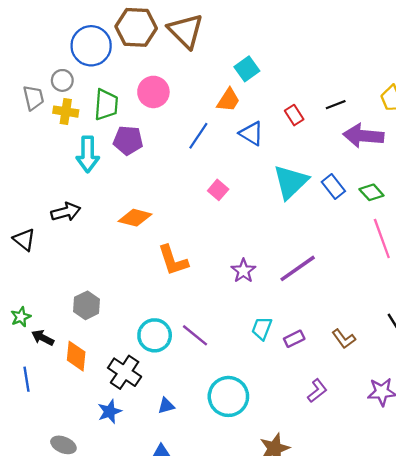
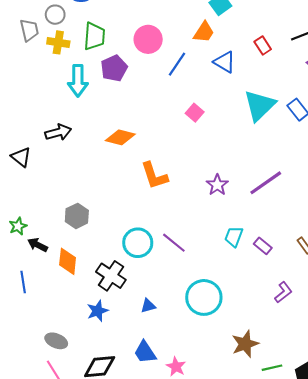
pink circle: (153, 92) -> (148, 39), moved
purple pentagon: (128, 140) -> (114, 68), turned -30
purple rectangle: (294, 339) -> (263, 246), turned 66

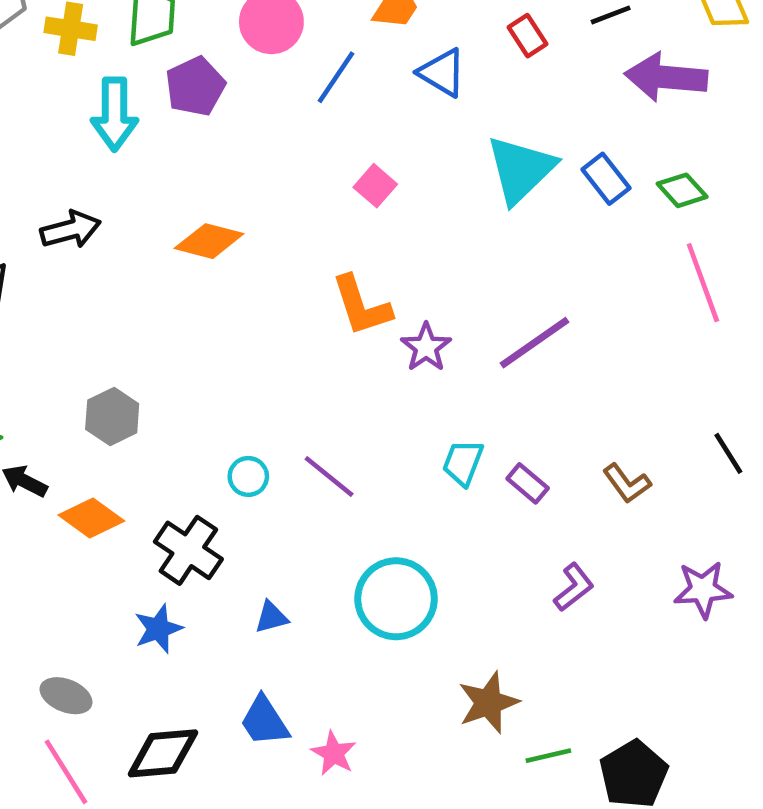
orange L-shape: (154, 176) -> (361, 306), moved
cyan circle: (138, 243) -> (248, 476), size x0.6
orange diamond: (68, 261) -> (91, 518), turned -60

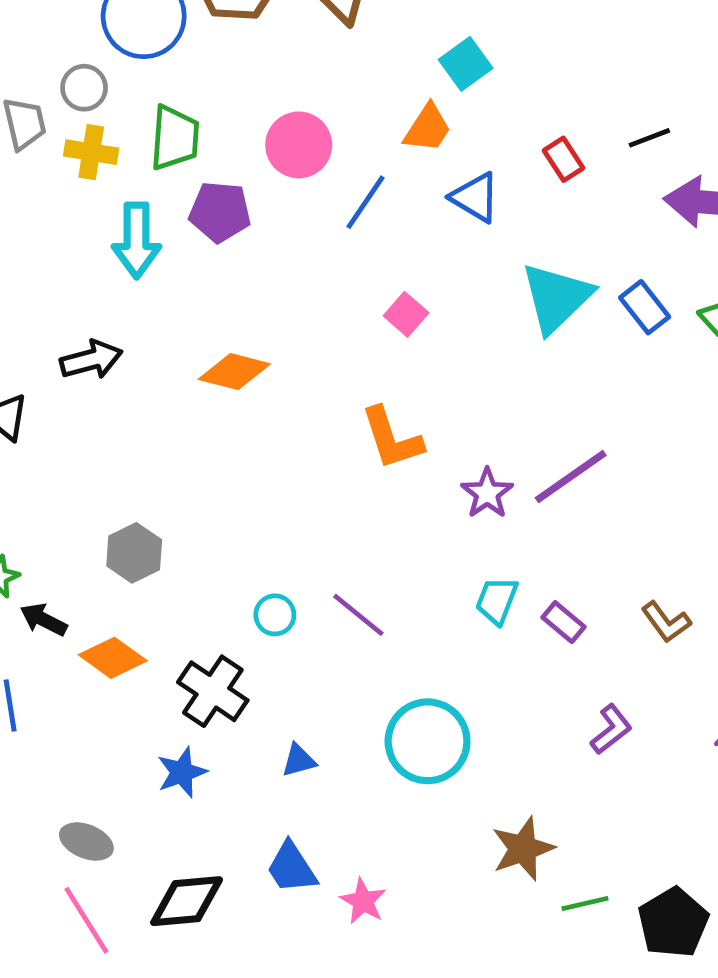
purple pentagon: (195, 86) -> (220, 212), turned 30
purple star: (426, 347) -> (487, 493), moved

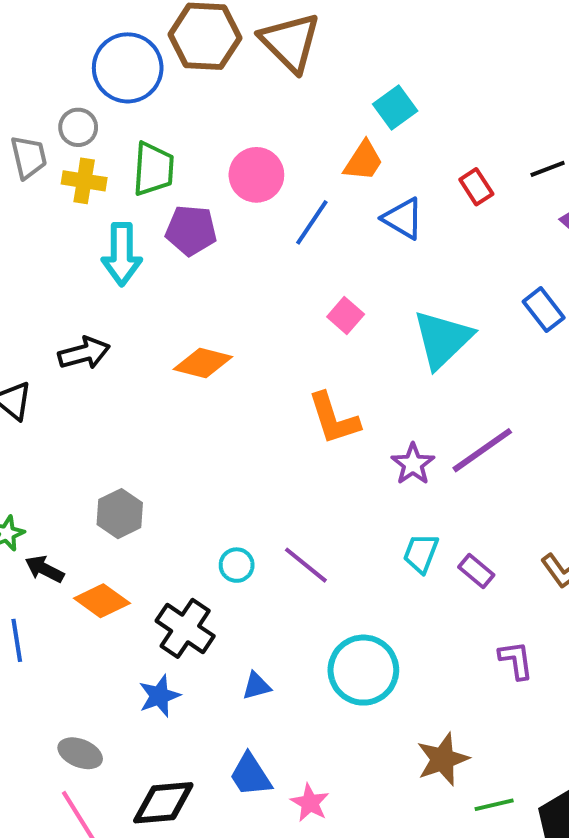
cyan triangle: (556, 298) -> (443, 339), moved
purple L-shape: (611, 729) -> (516, 660), turned -60

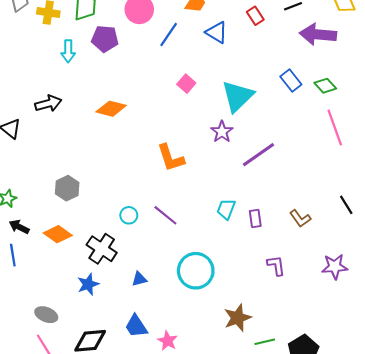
cyan arrow: (122, 254) -> (68, 51), size x0.7
orange L-shape: (334, 419) -> (171, 158), moved
purple star: (413, 464) -> (222, 132), moved
black arrow: (44, 569) -> (19, 227), moved
purple rectangle: (476, 571) -> (255, 218), turned 42

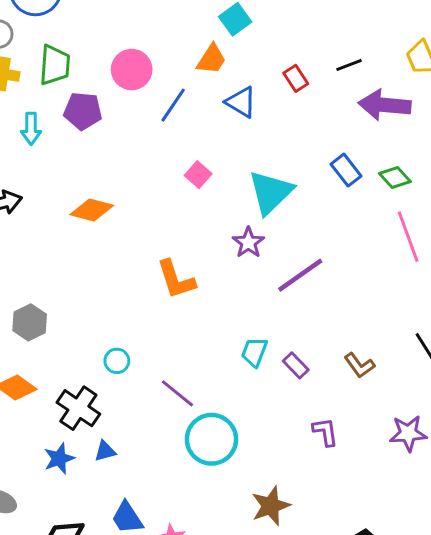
purple line: (165, 215) -> (177, 393), moved
purple rectangle: (255, 218) -> (296, 365), turned -36
blue triangle: (139, 279) -> (105, 451), moved

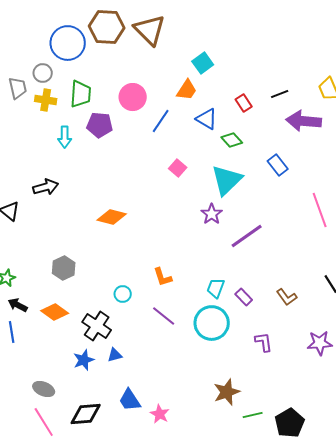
green diamond: (395, 177) -> (232, 140), moved
orange diamond: (92, 210) -> (112, 217), moved
orange L-shape: (176, 280) -> (163, 277), moved, size x0.7
cyan circle: (211, 439) -> (212, 323), moved

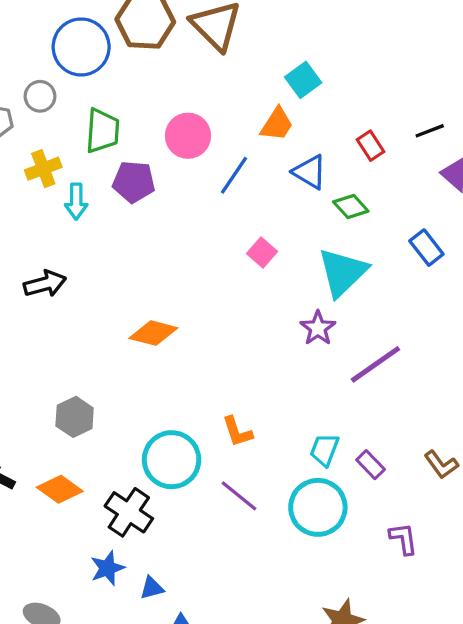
yellow cross: (46, 100) -> (43, 169), moved, turned -30
cyan circle: (123, 294) -> (172, 460), size x2.0
blue triangle: (115, 355) -> (152, 588), moved

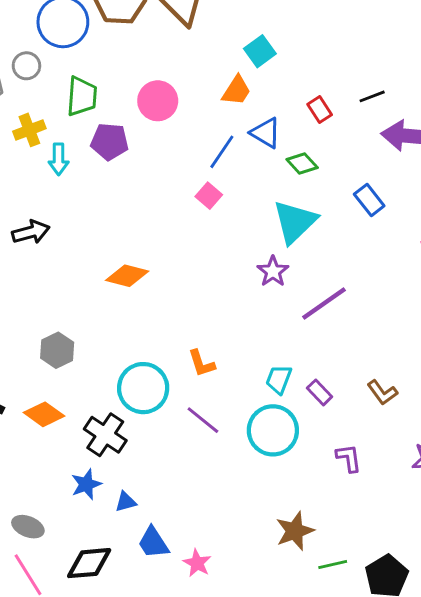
blue line: (234, 175) -> (222, 152), moved
pink square: (262, 252) -> (209, 196), moved

